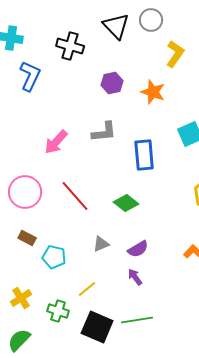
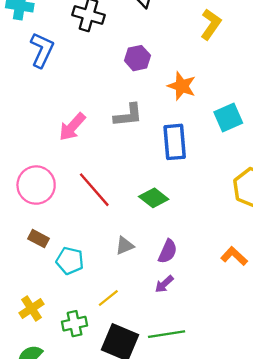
orange star: (153, 92) -> (182, 86), moved
purple semicircle: (138, 249) -> (168, 251), turned -35
purple arrow: (135, 277) -> (164, 284), turned -96
green cross: (58, 311) -> (75, 324), turned -30

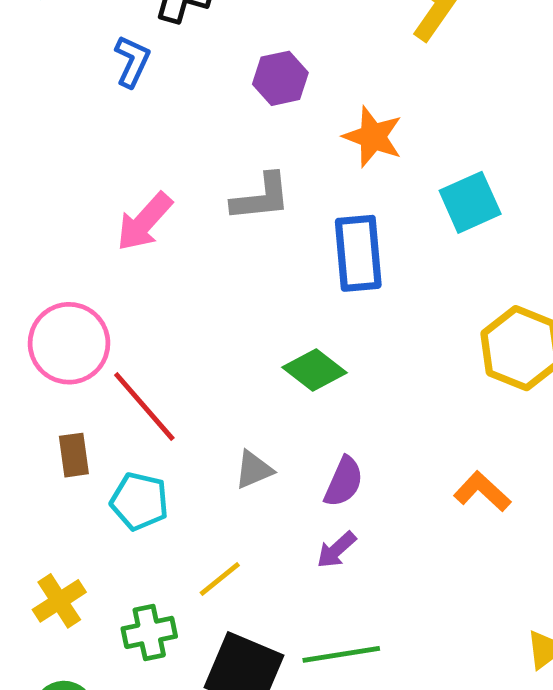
blue L-shape: (42, 50) -> (132, 61), moved, size x0.7
red line: (94, 190) -> (144, 406), moved
brown rectangle: (38, 239) -> (74, 455), turned 54

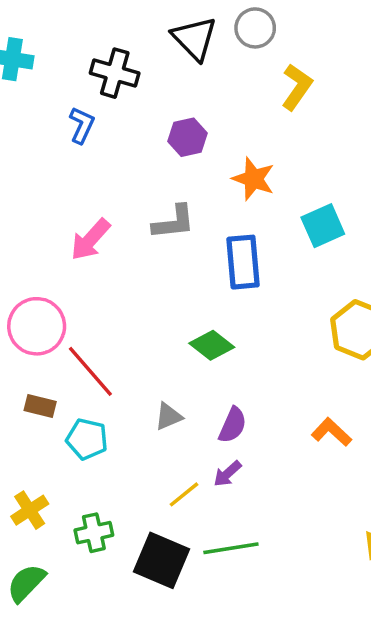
brown rectangle: (74, 455) -> (40, 406), turned -68
yellow line: (220, 579) -> (184, 494), moved

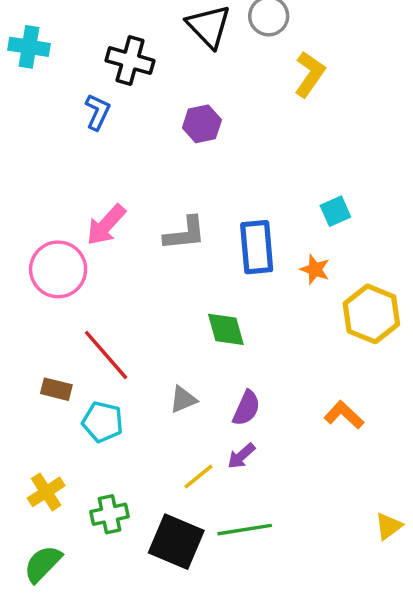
orange star: (253, 179) -> (315, 269), moved, size x0.7
gray L-shape: (174, 222) -> (185, 233), moved
cyan square: (323, 226) -> (335, 211), size x0.7
pink circle: (37, 326) -> (58, 269), moved
green diamond: (212, 345) -> (226, 329), turned 36

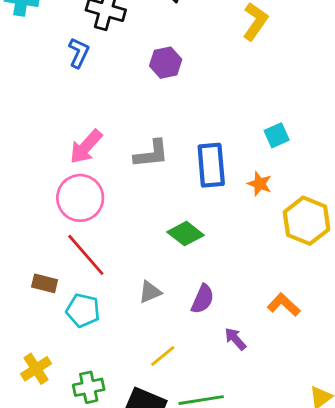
pink circle: (58, 269) -> (80, 198), moved
green diamond: (226, 329) -> (186, 234), turned -36
purple arrow: (241, 456) -> (235, 339), moved, turned 90

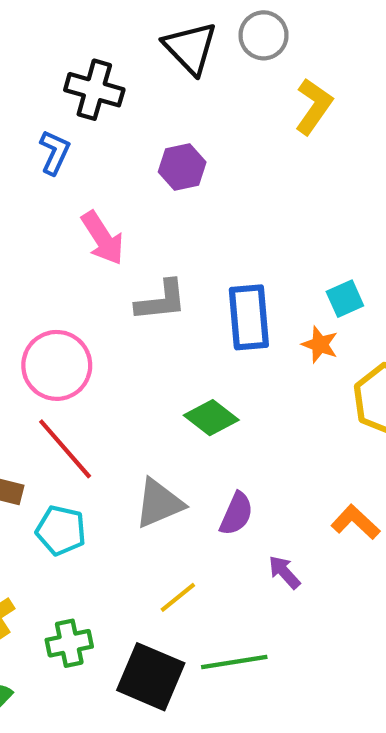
cyan square: (277, 135) -> (345, 299), moved
pink arrow: (86, 147) -> (103, 238), moved, turned -75
gray triangle: (150, 292) -> (159, 503), size x1.5

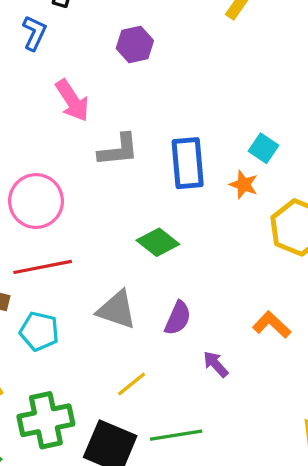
cyan square: (345, 299) -> (263, 148), turned -32
red line: (65, 449) -> (43, 267), turned -60
gray triangle: (159, 503) -> (117, 310), turned 42
green cross: (69, 643) -> (46, 420), size x1.5

